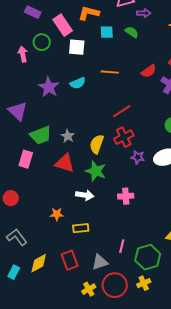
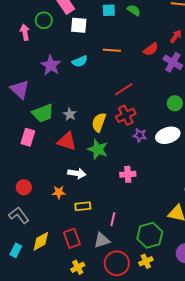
white arrow: (85, 195) -> (77, 173), moved
red circle: (11, 198) -> (24, 187), moved
pink line: (122, 246) -> (113, 219), moved
yellow cross: (89, 289) -> (78, 267), moved

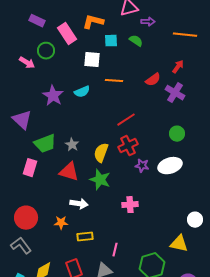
white square: (79, 25) -> (92, 60), moved
pink arrow: (25, 32) -> (27, 63), turned 133
red circle: (24, 187) -> (26, 218), size x1.5

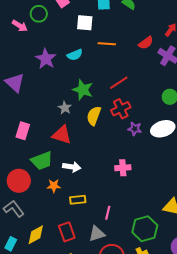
green trapezoid: (45, 144) -> (42, 161), moved
green star: (100, 180) -> (83, 90), moved

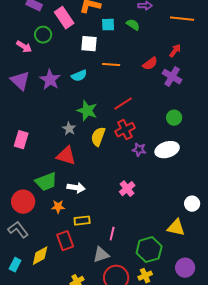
purple triangle: (15, 83) -> (20, 81), moved
pink rectangle: (23, 131) -> (21, 140), moved
pink cross: (123, 168) -> (127, 189), turned -35
red rectangle: (67, 232) -> (65, 241), moved

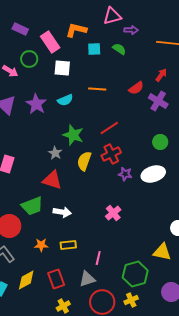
white square: (89, 44) -> (62, 68), moved
orange star: (58, 207) -> (41, 245), moved
red rectangle: (65, 241) -> (56, 279), moved

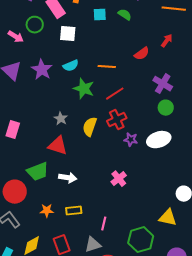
orange line: (97, 89) -> (107, 67), moved
purple cross: (158, 101) -> (163, 84), moved
green star: (73, 135) -> (84, 89), moved

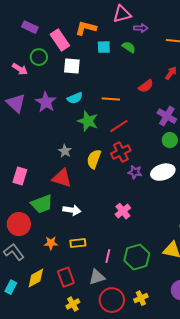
pink rectangle: (13, 130) -> (20, 176), moved
green hexagon: (141, 240) -> (137, 257), moved

